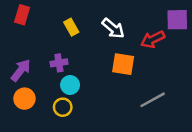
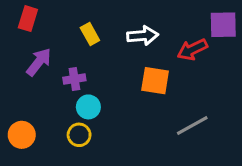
white arrow: (113, 28) -> (143, 36), turned -45
purple arrow: (21, 70) -> (39, 62), moved
orange circle: (24, 99) -> (22, 135), moved

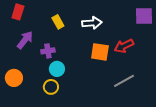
red arrow: (192, 50) -> (124, 46), moved
orange circle: (22, 135) -> (14, 78), moved

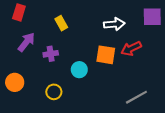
white arrow: (92, 23) -> (114, 24), moved
cyan circle: (57, 69) -> (79, 70), moved
gray line: (124, 81) -> (136, 97), moved

